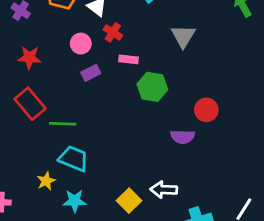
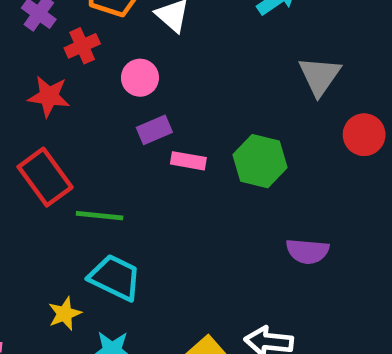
red cross: (113, 32) -> (82, 46), moved, turned 30
pink rectangle: (128, 59) -> (188, 161), moved
red circle: (206, 110) -> (364, 135), moved

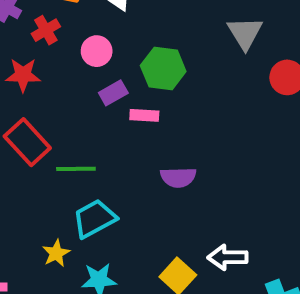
green hexagon: (260, 161) -> (163, 68), moved
purple semicircle: (307, 251) -> (178, 177), moved
cyan trapezoid: (115, 277) -> (94, 219), turned -48

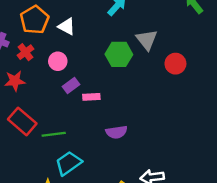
green hexagon: (163, 68) -> (119, 54), moved

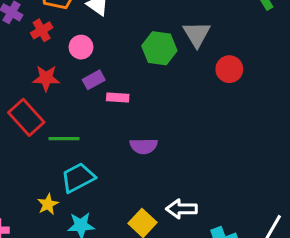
red star: (15, 81) -> (46, 78), moved

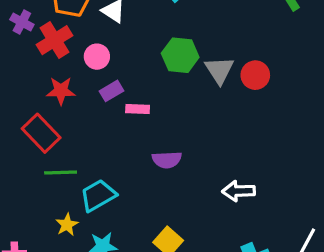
red cross: (42, 30) -> (55, 40), size x1.5
gray triangle: (197, 34) -> (219, 70), moved
green line: (64, 139) -> (61, 172), moved
white arrow: (181, 209) -> (239, 191), moved

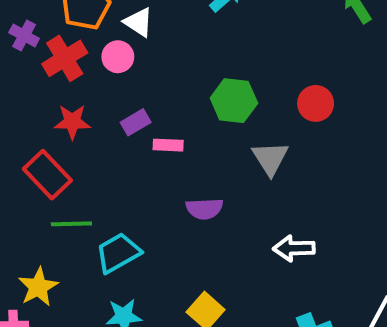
green hexagon: (180, 55) -> (234, 101), moved
pink circle: (97, 57) -> (118, 57), moved
gray triangle: (219, 70) -> (270, 158), moved
yellow star: (67, 225) -> (38, 287), moved, size x1.4

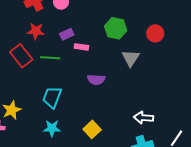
green line: (71, 224) -> (50, 58), moved
white arrow: (294, 248) -> (144, 118), moved
cyan trapezoid: (118, 253) -> (52, 97), turned -45

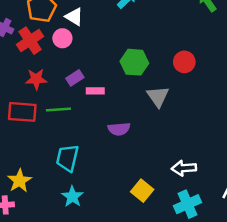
red rectangle: (21, 56) -> (22, 112), turned -40
cyan star: (52, 128) -> (72, 197), turned -30
yellow square: (92, 129) -> (142, 191), moved

